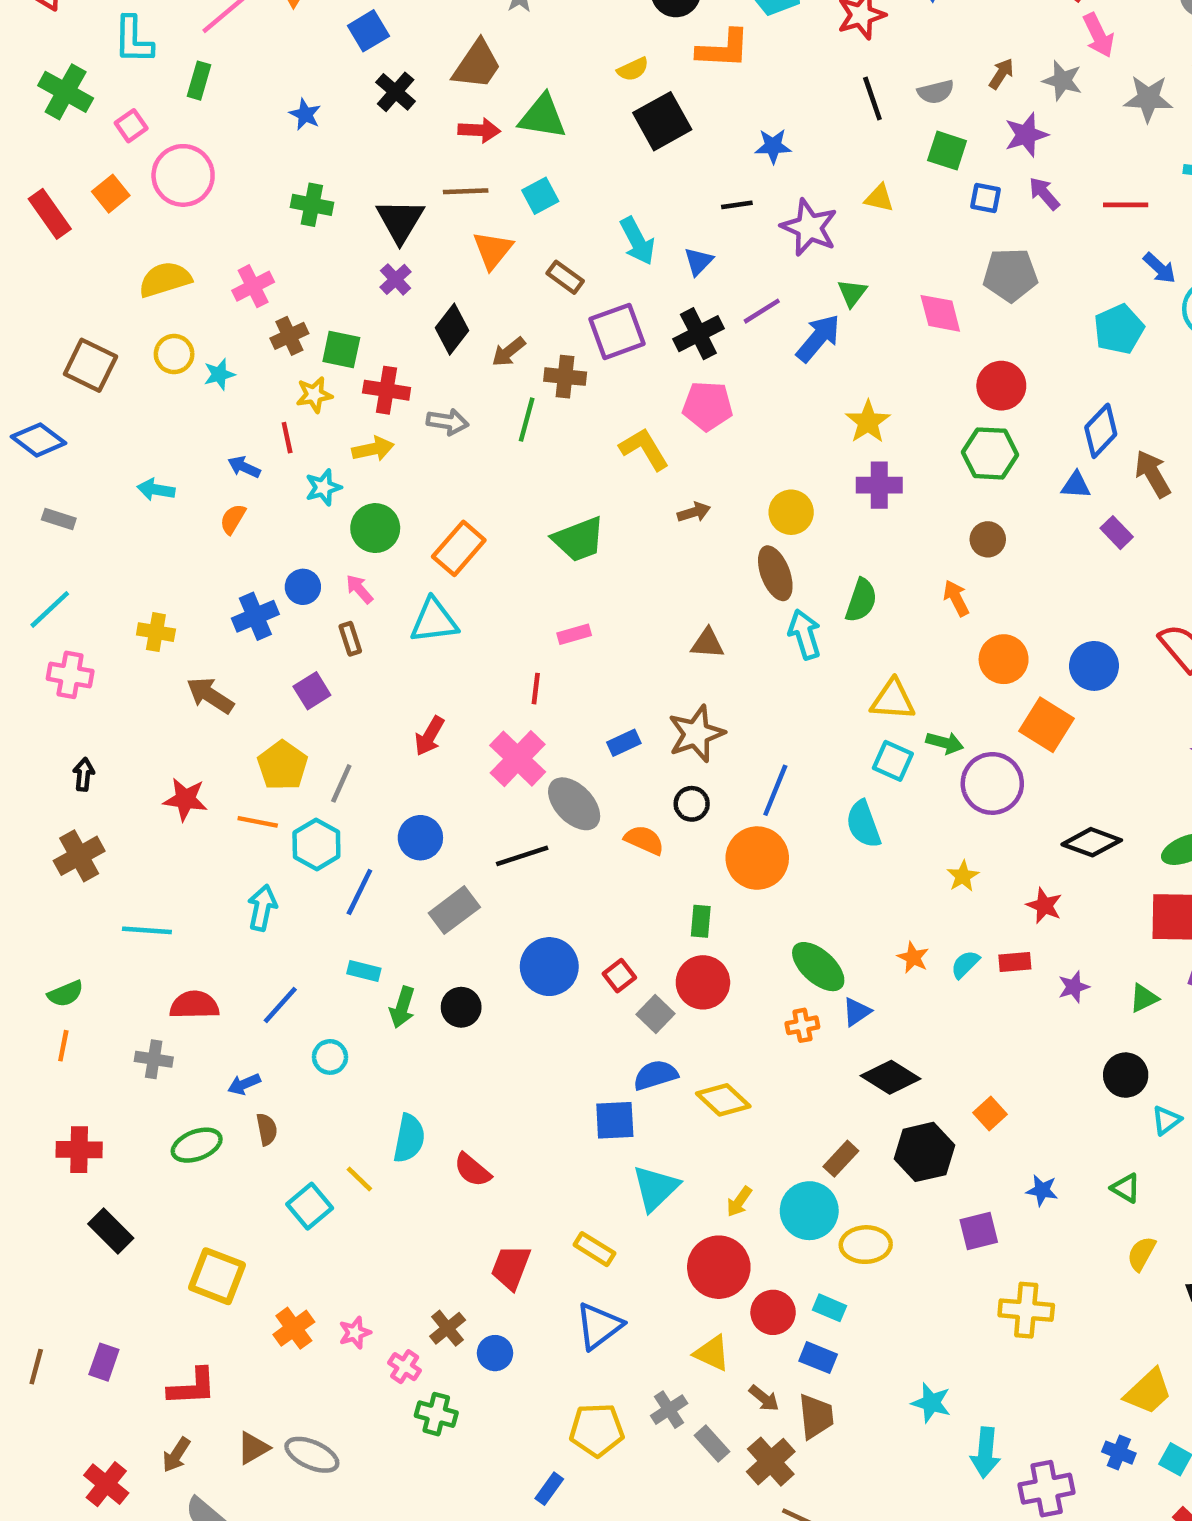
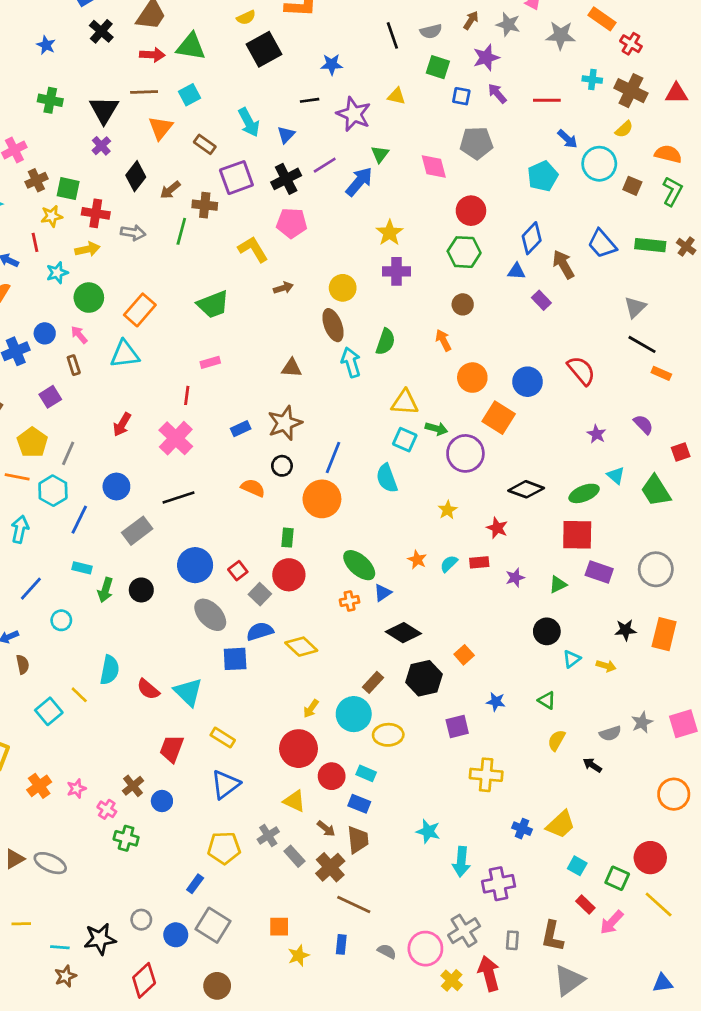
gray ellipse: (574, 804) -> (210, 615), moved
cyan triangle: (655, 1188) -> (188, 692), moved, turned -32
blue cross: (1119, 1453) -> (522, 829), moved

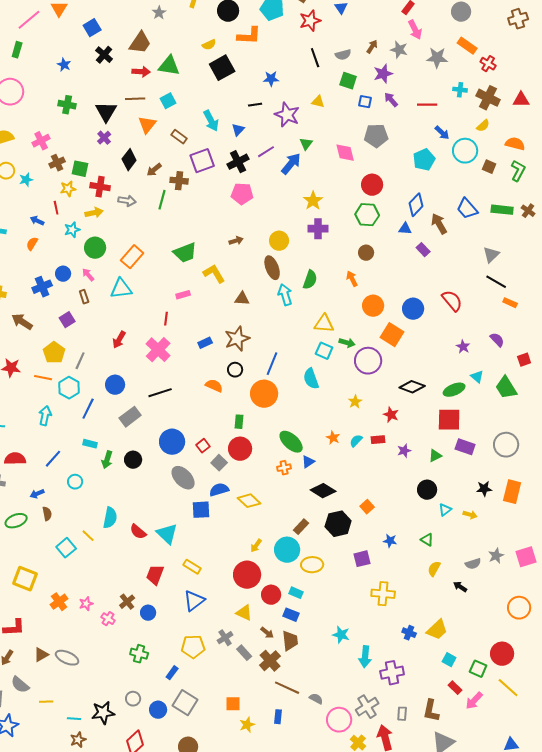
yellow L-shape: (253, 249) -> (214, 274), moved
green cross: (126, 838) -> (139, 654), moved
gray semicircle: (387, 951) -> (316, 699), moved

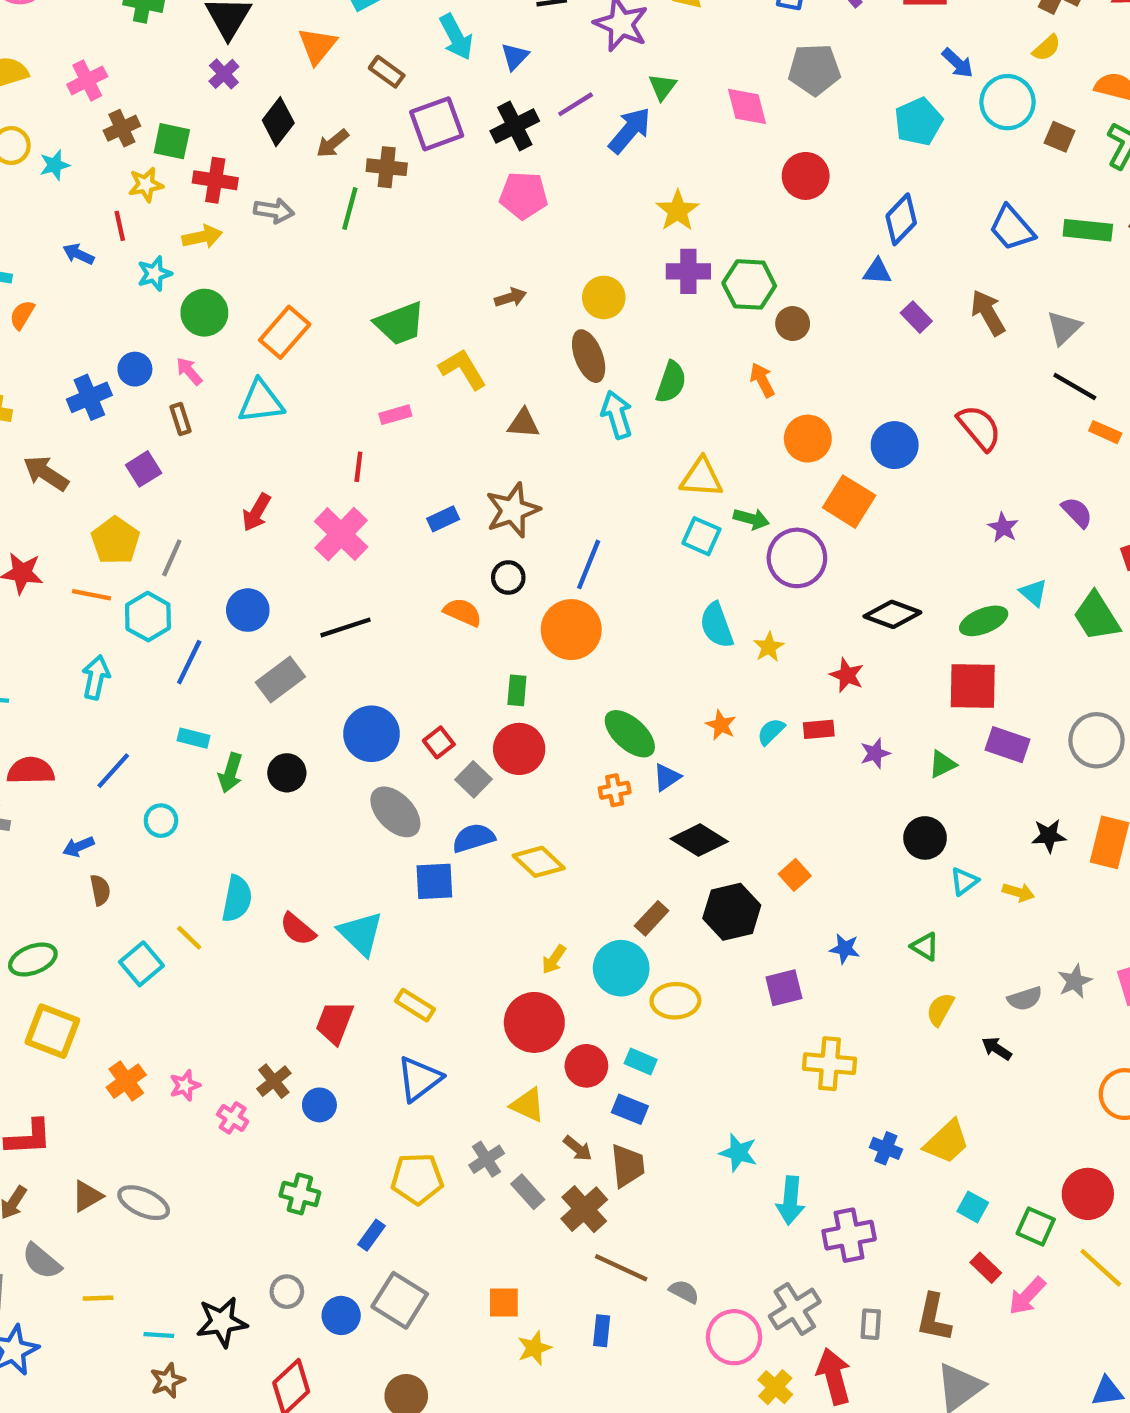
green hexagon: (367, 215) -> (749, 284), moved
brown arrow: (439, 224) -> (988, 313), moved
orange semicircle: (32, 244) -> (22, 315), moved
cyan semicircle: (311, 379) -> (717, 625), moved
green ellipse: (16, 521) -> (33, 960), moved

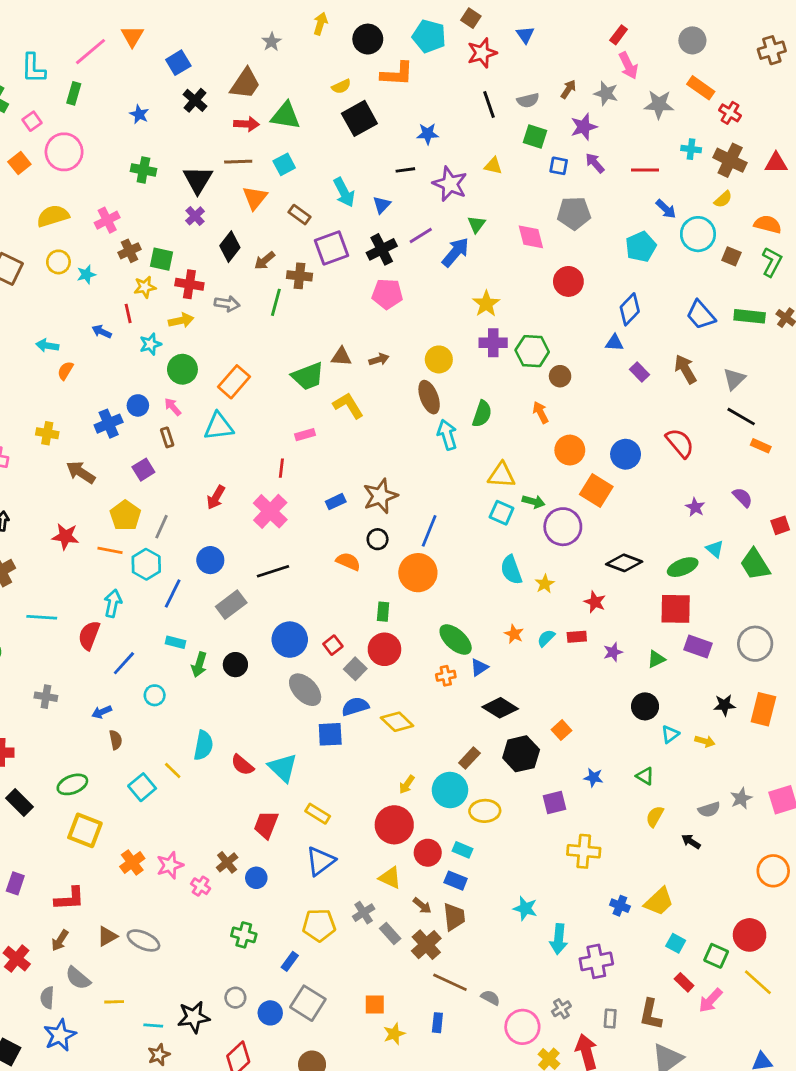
brown triangle: (523, 423) -> (341, 357), moved
red semicircle: (31, 771) -> (89, 635), moved, turned -68
pink star: (185, 1085) -> (170, 865), size x1.4
gray cross: (795, 1309) -> (561, 1009), size x0.6

